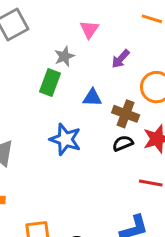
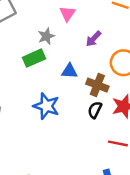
green rectangle: (50, 82) -> (34, 58), turned 45
black semicircle: (123, 143) -> (95, 110), turned -42

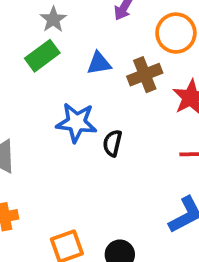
brown cross: (97, 85) -> (145, 75), turned -30
black semicircle: (95, 110) -> (112, 143), moved

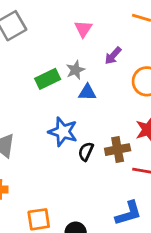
gray star: (53, 19) -> (75, 70), moved
brown cross: (145, 75) -> (118, 150), moved

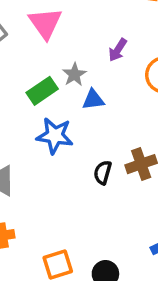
pink triangle: (83, 29) -> (45, 23), moved, size x1.5
blue star: (63, 132) -> (55, 136), moved

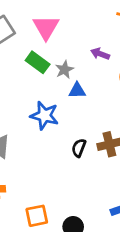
purple arrow: (118, 50) -> (100, 54), turned 72
green rectangle: (42, 91) -> (38, 62), moved, turned 65

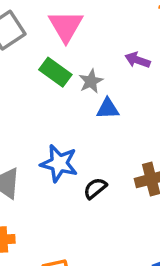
blue star: (44, 116) -> (59, 163), moved
black semicircle: (79, 148) -> (95, 188), moved, turned 30

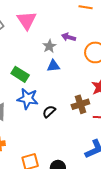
green rectangle: (55, 72) -> (20, 74), moved
gray star: (91, 81) -> (49, 46), moved

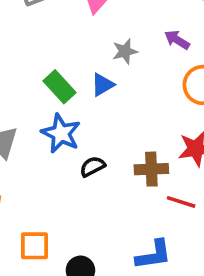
purple arrow: (69, 37) -> (177, 40), moved
blue triangle: (53, 66) -> (103, 85), moved, turned -40

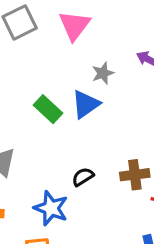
blue triangle: (103, 85) -> (86, 104), size x1.4
blue star: (61, 133) -> (51, 208), moved

